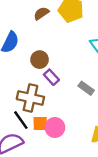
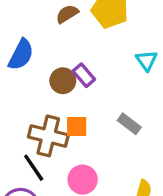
purple rectangle: (51, 77) -> (84, 75), moved
orange square: (40, 123) -> (77, 126), moved

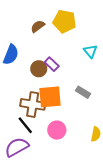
orange square: (77, 126) -> (50, 97), size x1.6

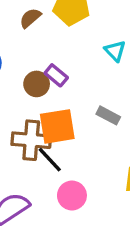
black line: (25, 125) -> (50, 160), moved
pink circle: (57, 130) -> (72, 195), moved

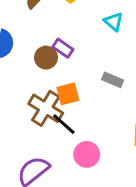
orange square: (57, 126) -> (68, 94), size x0.7
brown cross: (31, 140) -> (46, 108), turned 32

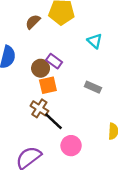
orange square: (68, 94) -> (48, 85), moved
brown cross: (46, 108) -> (39, 108), size x0.7

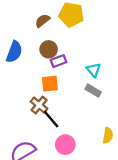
cyan triangle: (95, 41) -> (94, 70), moved
purple rectangle: (54, 61) -> (59, 61), turned -63
brown circle: (41, 68) -> (49, 49), moved

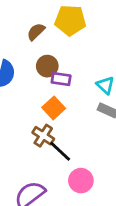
purple rectangle: (59, 61) -> (61, 79), turned 35
orange square: (50, 84) -> (54, 108), turned -30

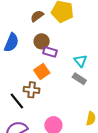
brown cross: (43, 136) -> (32, 90), turned -35
black line: (60, 151) -> (17, 101), moved

